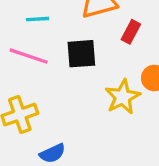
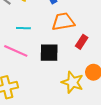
yellow star: (123, 97) -> (72, 82), turned -30

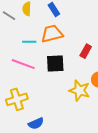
orange trapezoid: (63, 22) -> (52, 34), moved

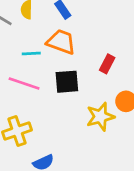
orange trapezoid: (52, 34) -> (61, 42), turned 35
yellow star: (79, 90) -> (100, 117), turned -30

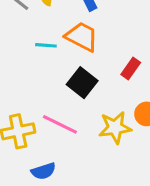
black square: (67, 82) -> (82, 83), turned 35
pink line: (24, 84) -> (60, 124), moved

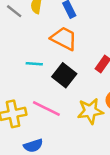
cyan line: (46, 45) -> (34, 64), moved

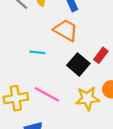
black square: (64, 75) -> (78, 64), moved

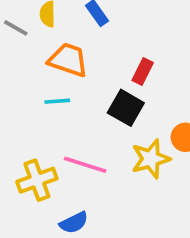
orange trapezoid: (66, 30) -> (68, 60), moved
red rectangle: (101, 55) -> (143, 71), moved

